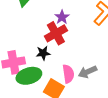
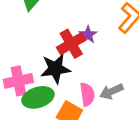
purple star: (62, 17) -> (88, 35), moved
black star: (43, 53) -> (55, 69), size x1.6

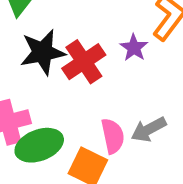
purple star: (88, 35) -> (134, 48), moved
black star: (55, 69) -> (43, 52), moved

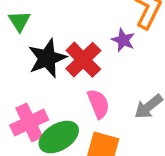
pink semicircle: (113, 136) -> (98, 104), moved

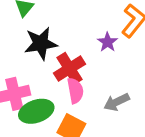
red cross: (83, 60) -> (70, 69), moved

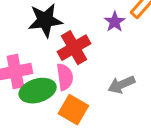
pink semicircle: (75, 91) -> (65, 77), moved

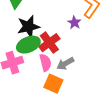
gray arrow: (121, 85) -> (65, 64), moved
green ellipse: (38, 91) -> (28, 45), moved

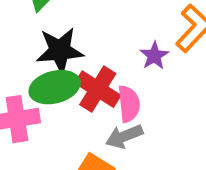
red cross: (49, 43) -> (98, 89), turned -30
pink semicircle: (45, 63) -> (129, 104), moved

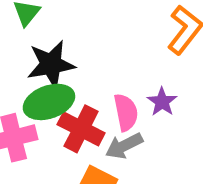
purple star: (154, 56) -> (162, 102), moved
red cross: (98, 89) -> (81, 129), moved

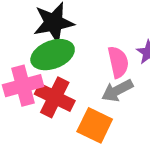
red cross: (81, 129) -> (55, 97), moved

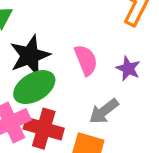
pink semicircle: (118, 62) -> (86, 60), moved

